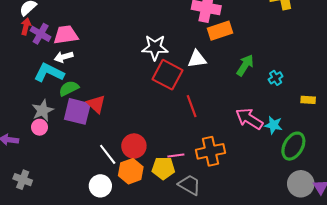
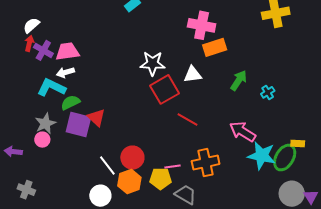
red square: (167, 75) -> (165, 89), turned 32
yellow rectangle: (308, 100) -> (298, 144), moved
red line: (192, 106) -> (188, 119), turned -40
cyan star: (273, 125) -> (262, 156), moved, size x1.6

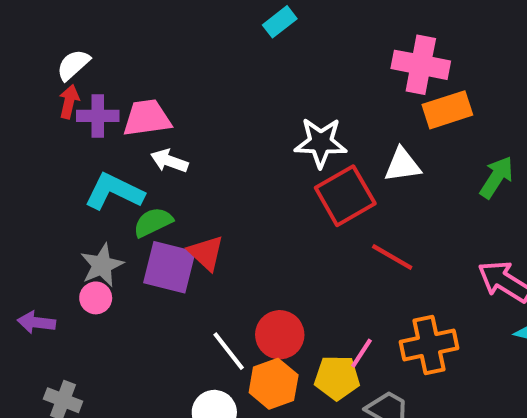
purple cross: (43, 50) -> (98, 116), turned -30
white arrow: (65, 72) -> (169, 161), moved, turned 36
pink line: (173, 167) -> (362, 353), turned -49

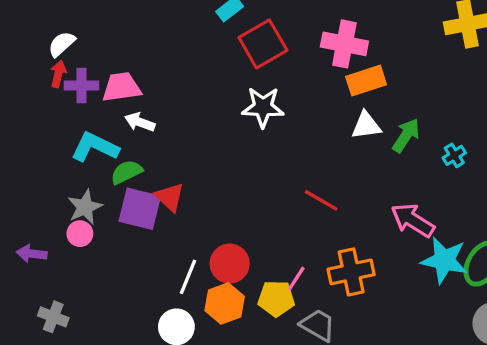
white triangle: (402, 165) -> (366, 125), moved
red square: (345, 196) -> (263, 44), moved
white line: (229, 351) -> (188, 277), turned 60

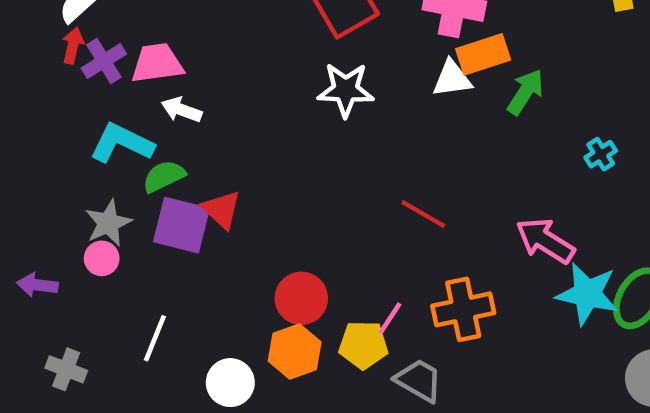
purple cross: (82, 86) -> (104, 61), turned -32
white triangle: (366, 125) -> (452, 79), moved
green arrow: (406, 135) -> (525, 92), moved
white line: (188, 277) -> (155, 338), moved

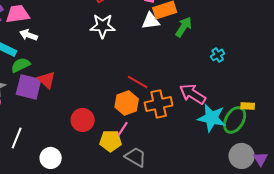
orange cross: (463, 309) -> (159, 104), moved
orange hexagon: (295, 352) -> (127, 103), moved

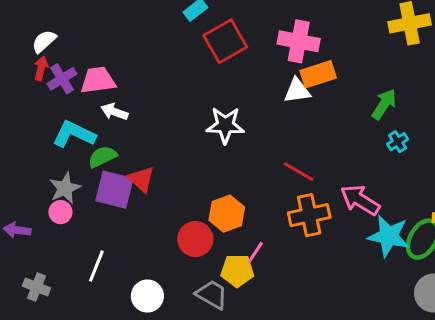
white star: (103, 26) -> (225, 125), moved
green arrow: (184, 27) -> (384, 104), moved
red line: (138, 82) -> (299, 172), moved
orange hexagon: (127, 103) -> (227, 214), moved
gray trapezoid: (136, 157) -> (212, 295), moved

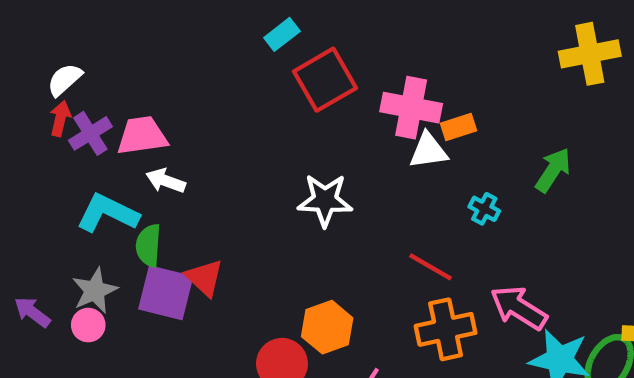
pink cross: (299, 41) -> (411, 108), moved
orange rectangle: (318, 74) -> (458, 127), size x0.7
cyan cross: (398, 142) -> (484, 209), moved, turned -30
green semicircle: (102, 157) -> (149, 245), turned -60
purple arrow: (17, 230) -> (32, 312), moved, turned 30

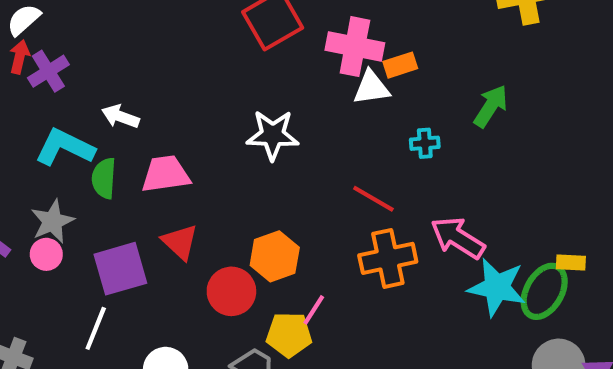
pink trapezoid: (142, 136) -> (166, 174), moved
cyan cross: (484, 209) -> (425, 143), turned -32
red triangle: (204, 278) -> (180, 242), moved
purple square: (166, 293) -> (120, 269), moved, turned -30

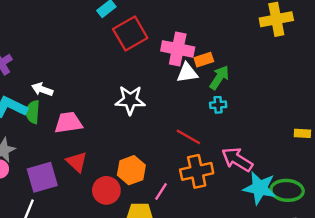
green arrow: (491, 106) -> (219, 77), moved
green semicircle: (104, 178) -> (33, 112), moved
yellow rectangle: (571, 263) -> (302, 133), moved
green ellipse: (544, 291) -> (287, 190), turned 64
pink line: (314, 310) -> (161, 192), moved

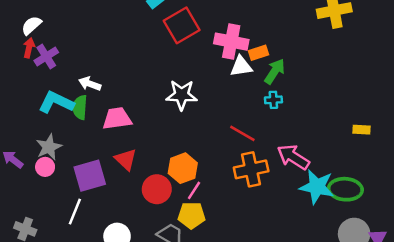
pink line: (161, 192) -> (194, 190), moved

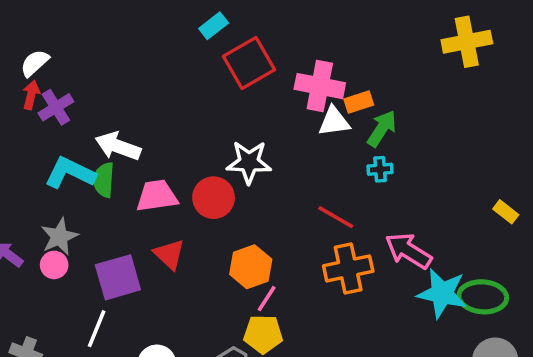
white arrow: (90, 84) -> (118, 146), size x1.4
yellow rectangle: (362, 130) -> (506, 212), turned 35
red circle: (157, 189) -> (214, 198), moved

